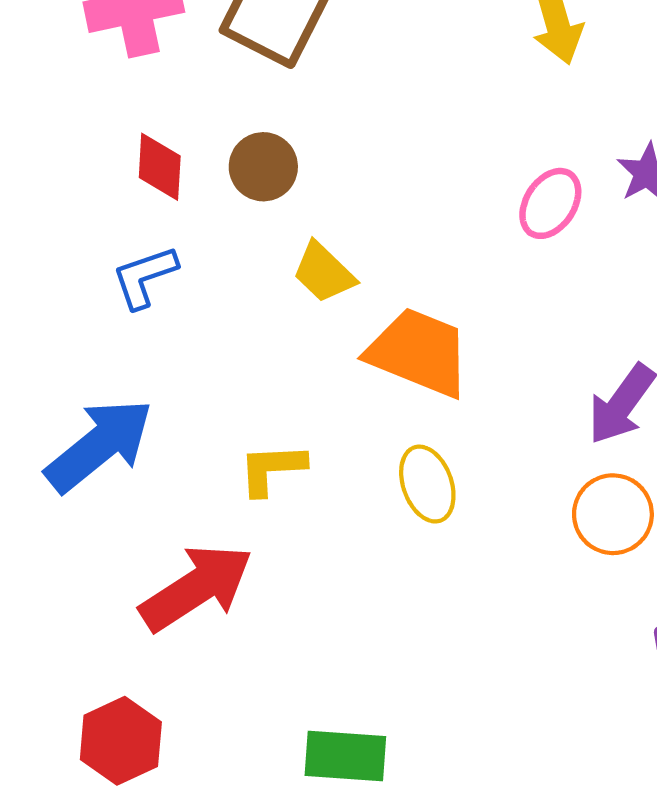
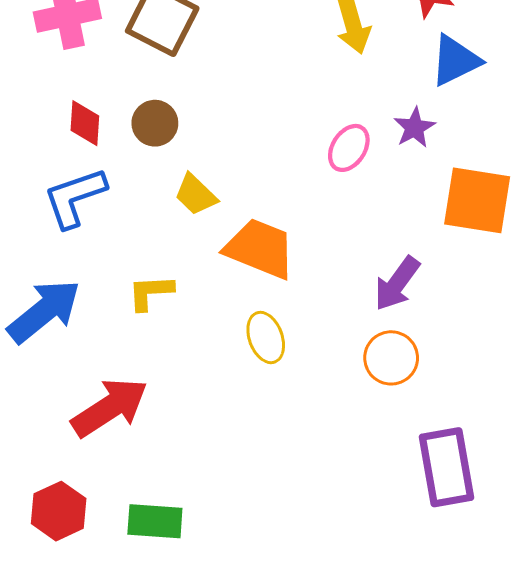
blue L-shape: (145, 277) -> (75, 198), size x1.4
yellow L-shape: (272, 469) -> (151, 292), moved
green rectangle: (345, 756) -> (155, 521), moved

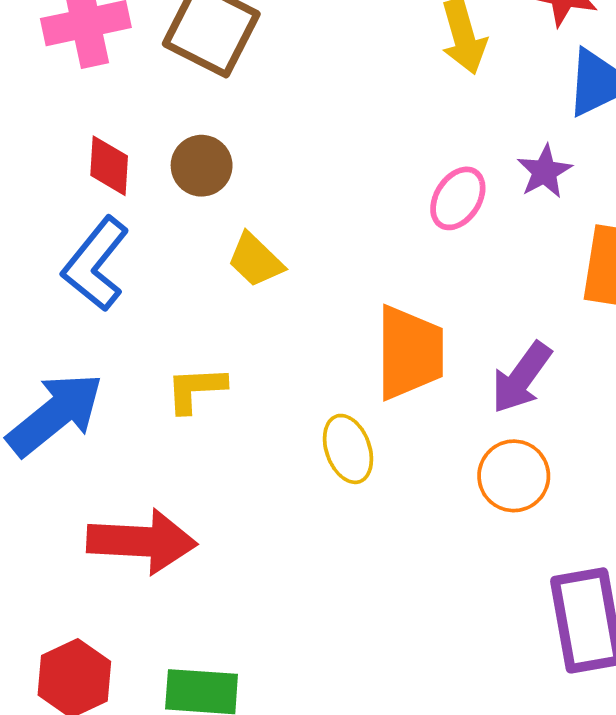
blue L-shape: (75, 198) -> (96, 264), turned -32
orange trapezoid: (260, 249) -> (410, 353), moved, turned 68
red arrow: (110, 407) -> (142, 541), turned 36

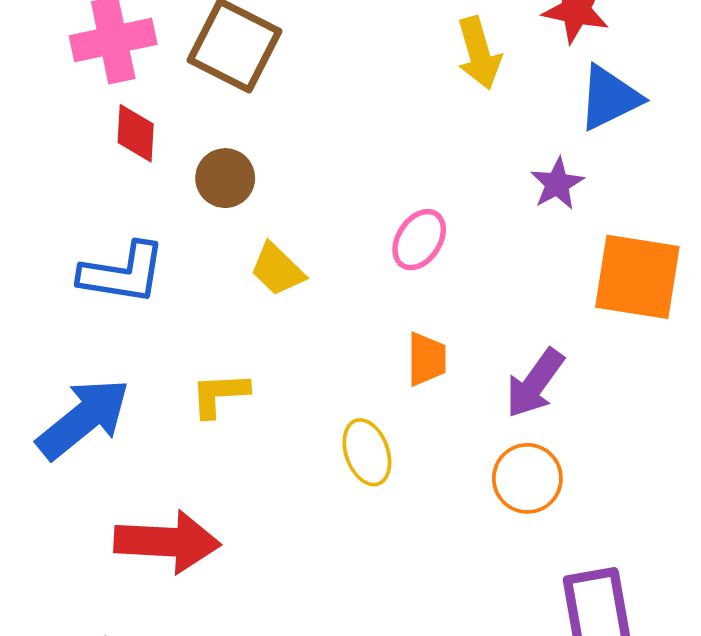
red diamond: (109, 166) -> (136, 133), moved
pink ellipse: (458, 198) -> (419, 240), moved
blue L-shape: (96, 264) -> (123, 273), turned -120
orange trapezoid: (410, 353) -> (427, 359), size x0.6

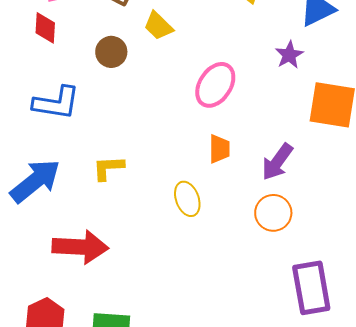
red diamond: (136, 133) -> (45, 28), moved
pink ellipse: (419, 240) -> (215, 85), size x1.4
yellow trapezoid: (277, 269) -> (158, 26), moved

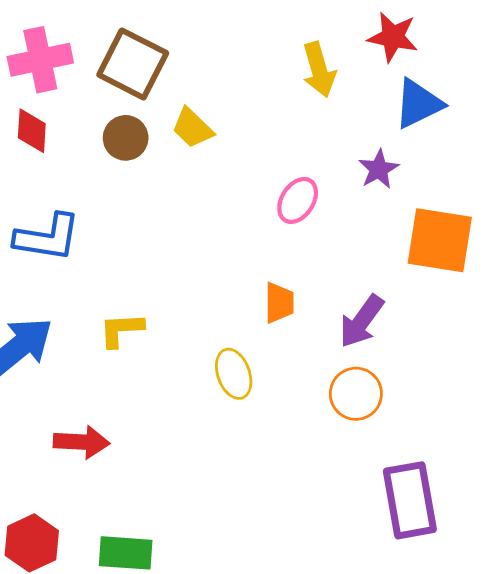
brown circle: (111, 52) -> (126, 138), moved
pink ellipse: (215, 85) -> (298, 200), moved, size x0.7
red arrow: (80, 247) -> (82, 442), size x0.7

